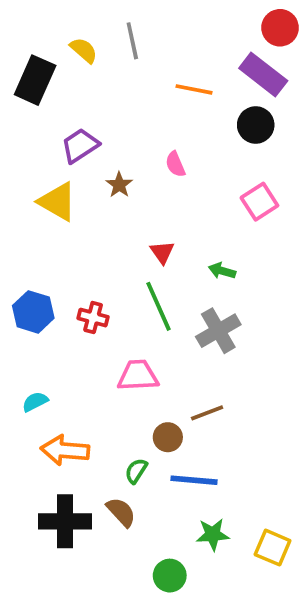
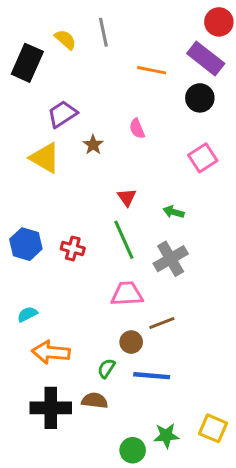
pink trapezoid: (138, 376) -> (127, 294), moved
brown semicircle: (121, 512) -> (95, 401), turned -40
green star: (213, 534) -> (166, 436), moved

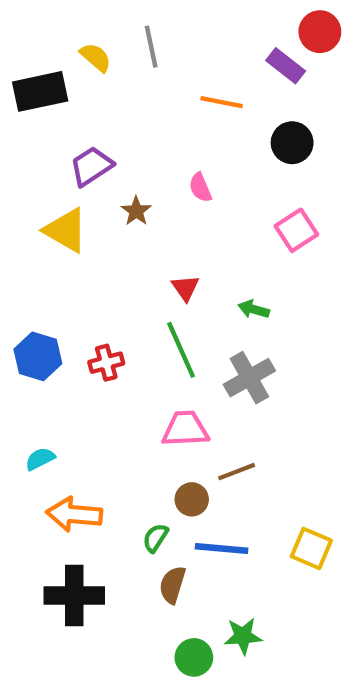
purple rectangle: (206, 58) -> (286, 66), moved, size x0.7
black rectangle: (27, 63) -> (40, 91), turned 54
red cross: (73, 249) -> (106, 363), turned -30
brown semicircle: (95, 401) -> (172, 585), moved, turned -80
yellow square: (213, 428) -> (311, 548), moved

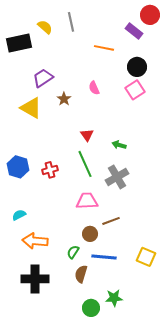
pink square: (296, 230) -> (135, 90), moved

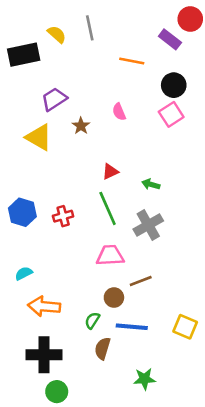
red triangle: (87, 135) -> (110, 172), turned 40
green circle: (91, 308) -> (57, 392), moved

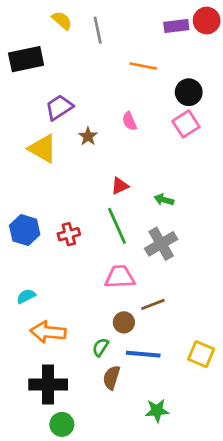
yellow semicircle: (57, 34) -> (62, 21), moved
purple rectangle: (170, 39) -> (176, 26), moved, turned -45

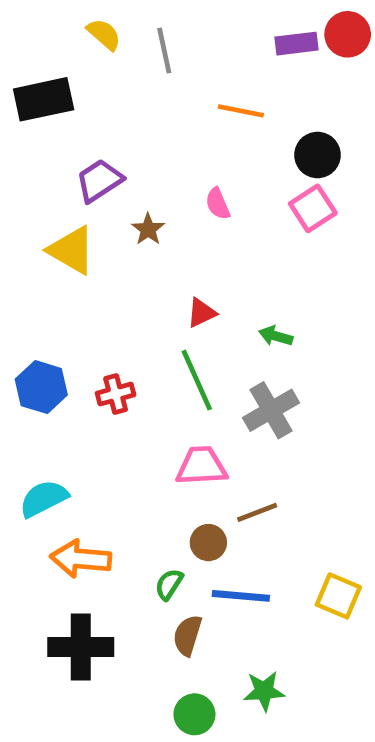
cyan semicircle: (26, 296) -> (44, 498), size x1.5
green circle: (62, 424) -> (194, 714), moved

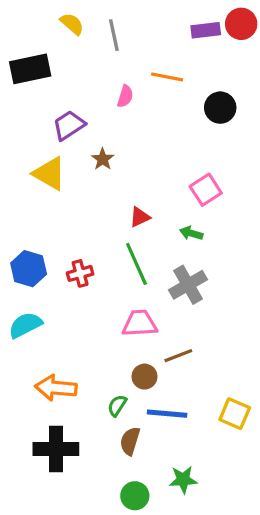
pink semicircle: (218, 204) -> (125, 96), moved, turned -140
pink square: (313, 208) -> (206, 190), moved
cyan semicircle: (44, 498) -> (25, 325), moved

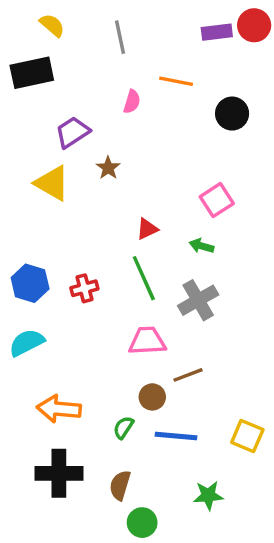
yellow semicircle: (72, 24) -> (52, 25), moved
brown semicircle: (130, 441) -> (120, 485), moved
green star: (183, 480) -> (208, 495), moved

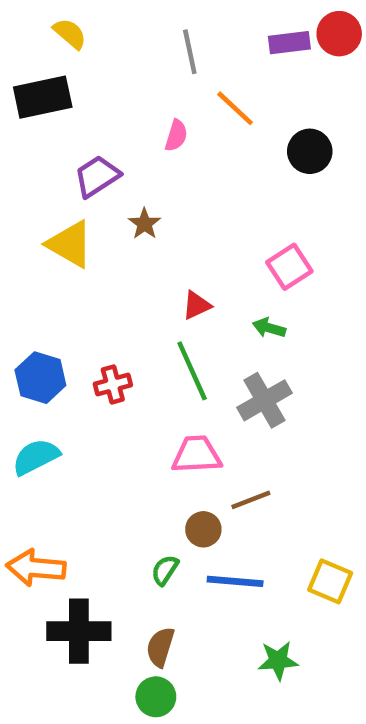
gray line: (120, 37) -> (190, 52), moved
orange line: (176, 81) -> (235, 108), turned 32
orange arrow: (59, 409) -> (36, 568), moved
green circle: (142, 523) -> (156, 697), moved

